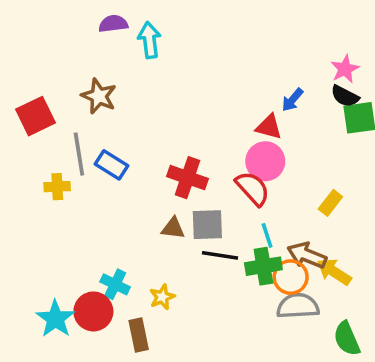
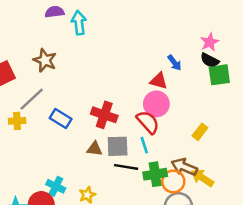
blue arrow: (292, 100) -> (175, 63), turned -77
gray line: (79, 154) -> (32, 99), turned 56
blue rectangle: (111, 165) -> (61, 118), moved
cyan line: (267, 235) -> (144, 145), moved

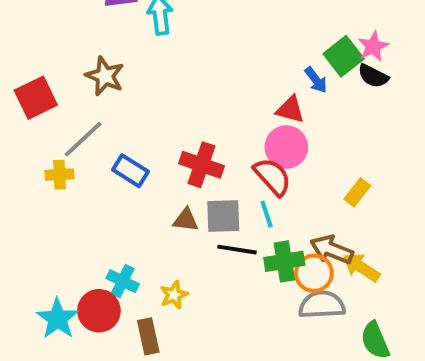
green square: (219, 75) -> (344, 56), moved, turned -30

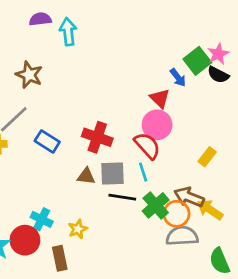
red triangle: (290, 110) -> (160, 98), turned 30
green cross: (284, 261) -> (156, 205), turned -32

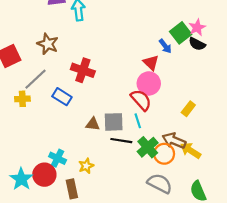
red cross: (97, 137) -> (83, 70), moved
gray semicircle: (182, 236) -> (160, 183), moved, turned 30

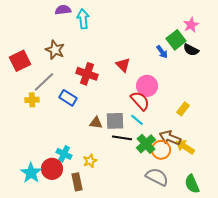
pink star: (197, 27) -> (191, 25), moved
red triangle: (151, 63) -> (123, 65), moved
cyan line: (138, 121) -> (137, 120), turned -32

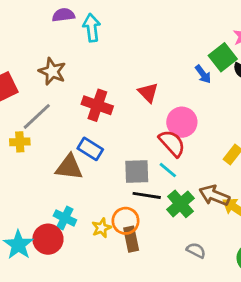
blue rectangle: (68, 98) -> (90, 149), moved
brown triangle: (96, 123) -> (69, 167), moved, size x1.5
orange circle: (161, 150) -> (126, 221), moved
gray semicircle: (157, 177) -> (196, 250), size x0.6
brown rectangle: (77, 182) -> (131, 239), moved

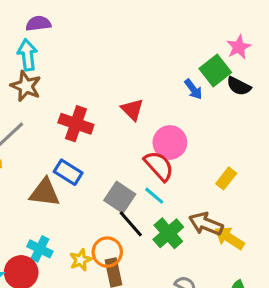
cyan arrow: (92, 28) -> (27, 55), moved
gray square: (137, 171) -> (120, 197), turned 36
black line: (147, 195) -> (131, 224), turned 40

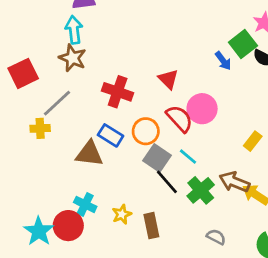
red semicircle: (159, 166) -> (180, 119), moved
orange circle: (107, 252) -> (146, 131), moved

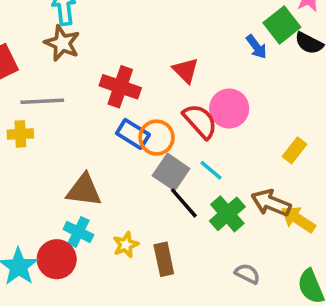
gray line: (57, 103) -> (42, 101), turned 40
blue rectangle: (111, 135) -> (133, 134), moved
brown triangle: (89, 154) -> (84, 190), moved

